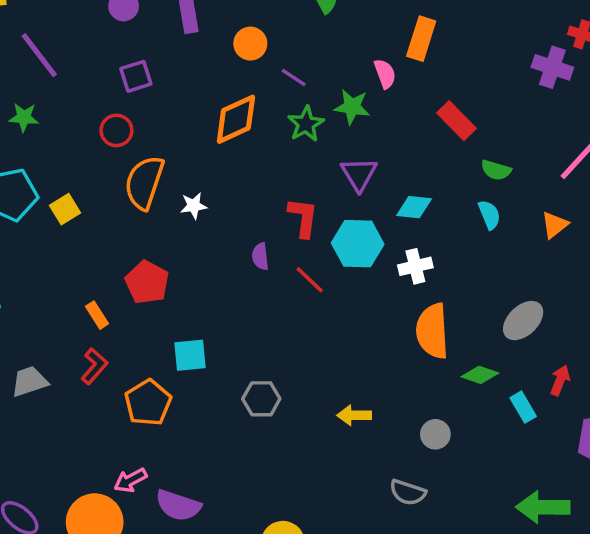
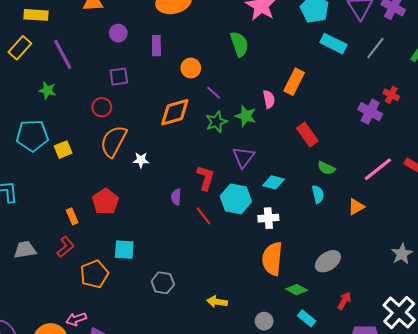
cyan rectangle: (523, 407) -> (307, 318), moved, turned -30

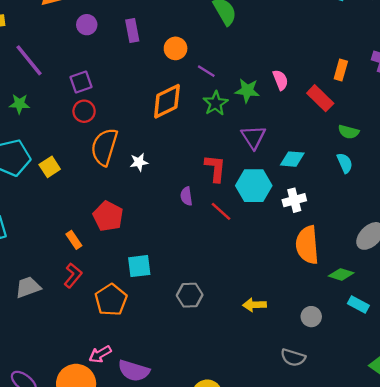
purple square: (119, 77) -> (81, 82), moved
orange rectangle: (294, 82) -> (341, 70), moved, size x0.7
pink semicircle: (269, 99) -> (280, 80), moved

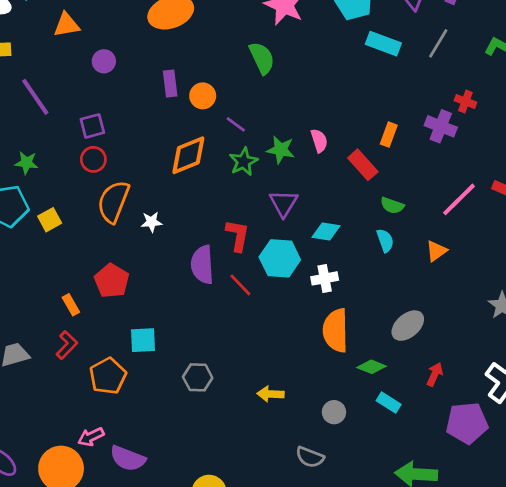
purple rectangle: (132, 31) -> (170, 83), moved
green star: (19, 104) -> (26, 163), moved
purple semicircle: (186, 196) -> (202, 265), size x1.8

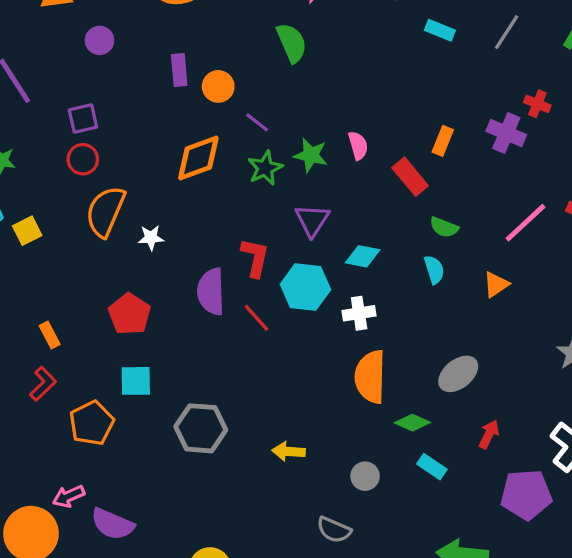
cyan rectangle: (383, 44) -> (440, 30), size x0.7
red pentagon: (112, 281) -> (129, 314), moved
gray hexagon: (198, 377) -> (201, 428), size x1.4

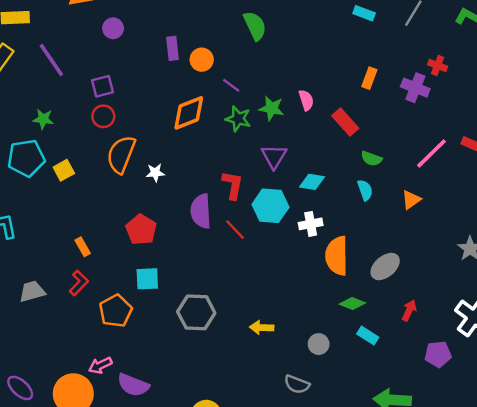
orange rectangle: (443, 141) -> (369, 78), moved
green star: (265, 168) -> (238, 119), turned -30
orange semicircle: (370, 377) -> (337, 256), moved
purple pentagon: (526, 495) -> (438, 354), size x0.7

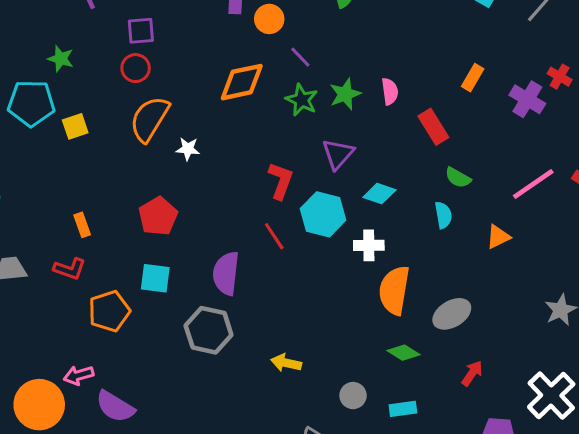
green star: (272, 108) -> (345, 94), turned 30
purple semicircle: (201, 211) -> (226, 273), moved
red L-shape: (79, 283) -> (70, 269), turned 55
cyan rectangle: (368, 336) -> (403, 409), moved, turned -50

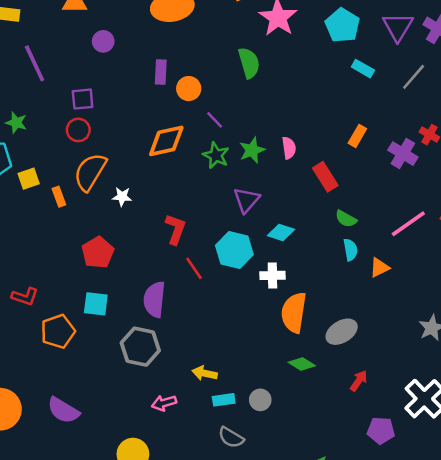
red L-shape: (281, 181) -> (175, 229), moved
cyan semicircle: (443, 215) -> (350, 250), moved
orange rectangle: (82, 225) -> (59, 197), moved
pink arrow: (79, 375) -> (164, 403), moved
cyan rectangle: (403, 409) -> (224, 400), moved

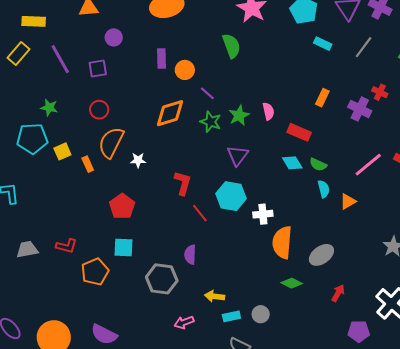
purple square: (83, 99) -> (98, 68), moved
red rectangle: (325, 177) -> (299, 132), turned -30
cyan diamond: (281, 232) -> (292, 163), moved, turned 45
purple semicircle: (154, 299) -> (190, 255), moved, size x0.7

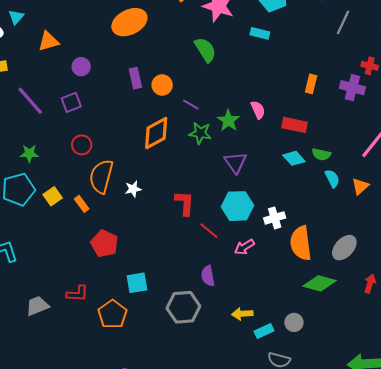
cyan rectangle: (323, 44) -> (260, 33), moved
red pentagon: (122, 206) -> (104, 244), moved
green diamond: (292, 283) -> (319, 283), size x1.4
pink arrow: (184, 322) -> (244, 247), moved

